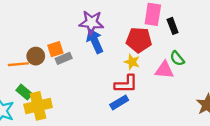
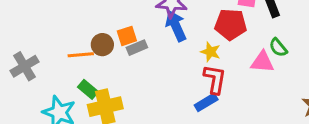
yellow star: (132, 62) -> (210, 52), moved
red L-shape: (126, 84) -> (215, 79), turned -80

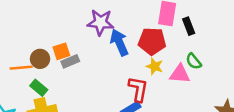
blue arrow: (176, 26) -> (119, 42), moved
yellow star: (210, 52) -> (155, 66), moved
green rectangle: (88, 89) -> (39, 88), moved

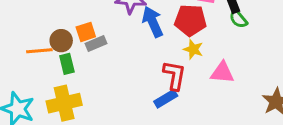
green semicircle: (194, 61) -> (238, 19), moved
pink triangle: (180, 74) -> (222, 73), moved
green rectangle: (39, 88) -> (67, 64), moved, turned 36

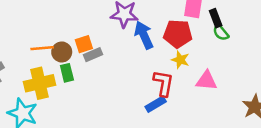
orange line: (39, 51) -> (42, 48), moved
yellow cross: (64, 103) -> (40, 83), moved

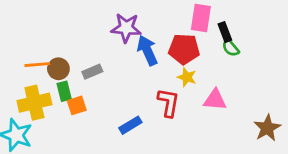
orange square: (84, 44) -> (77, 105), moved
blue rectangle: (156, 104) -> (130, 125), moved

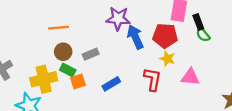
orange line: (37, 65) -> (59, 28), moved
green rectangle: (64, 91) -> (68, 70), turned -49
blue rectangle: (130, 125) -> (111, 84), moved

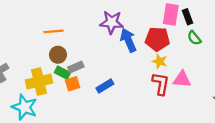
black rectangle: (198, 22) -> (188, 17), moved
gray rectangle: (91, 54) -> (76, 67), moved
red L-shape: (153, 79) -> (161, 84), moved

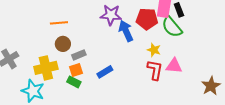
green semicircle: (194, 38) -> (172, 27), moved, size x1.6
red pentagon: (157, 39) -> (147, 19), moved
green rectangle: (62, 73) -> (74, 82), moved

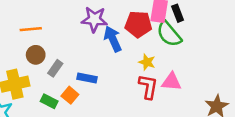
gray rectangle: (79, 55) -> (55, 68), turned -32
orange square: (76, 70) -> (70, 95), moved, turned -32
blue rectangle: (105, 72) -> (87, 78), moved, turned 42

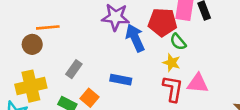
green semicircle: (169, 34) -> (178, 42), moved, size x0.6
brown circle: (36, 55) -> (32, 44), moved
blue rectangle: (87, 78) -> (121, 80), moved

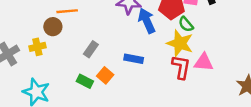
yellow star: (172, 63) -> (180, 43), size x1.6
yellow cross: (31, 86) -> (37, 47), moved, size x0.6

